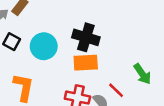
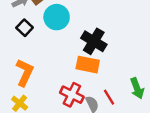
cyan circle: (44, 46) -> (57, 17), moved

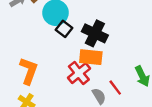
black square: (25, 28) -> (64, 29), moved
red cross: (72, 95) -> (79, 73), moved, turned 30

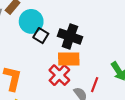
red line: (115, 88) -> (95, 85), turned 64

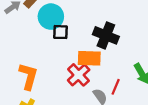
black square: (41, 36) -> (60, 32), turned -32
black cross: (70, 36) -> (106, 35), moved

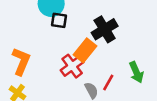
black cross: (106, 35) -> (105, 29), turned 30
orange rectangle: (89, 58) -> (85, 50), turned -60

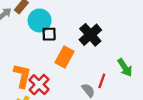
orange rectangle: (85, 50) -> (65, 57), moved
red cross: (72, 66) -> (39, 85), moved

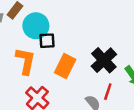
black cross: (90, 35) -> (104, 60), moved
orange L-shape: (22, 76) -> (25, 61), moved

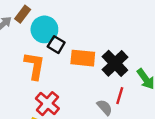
black square: (47, 41) -> (56, 45), turned 35
orange rectangle: (65, 66) -> (83, 58), moved, turned 70

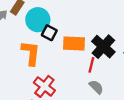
red line: (120, 96) -> (91, 65), moved

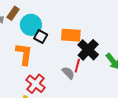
orange rectangle: (74, 44) -> (71, 35), moved
gray semicircle: (96, 87) -> (68, 73), moved

